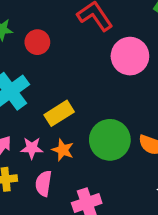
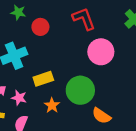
green circle: (110, 140) -> (80, 90), moved
orange star: (63, 150) -> (52, 105), moved

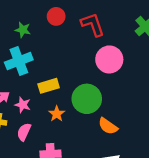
green star: (18, 12) -> (23, 30), moved
red circle: (40, 27) -> (56, 16), moved

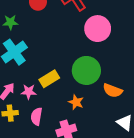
yellow rectangle: (49, 86) -> (49, 79), moved
orange star: (57, 114) -> (76, 102), moved

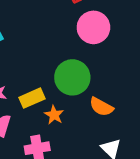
yellow rectangle: (49, 79) -> (32, 98), moved

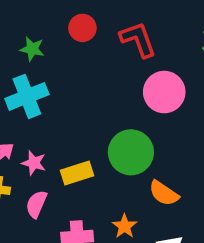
orange star: (54, 115) -> (125, 226), moved

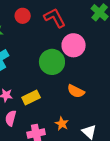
green circle: (131, 152) -> (52, 62), moved
orange semicircle: (164, 193) -> (76, 91), moved

